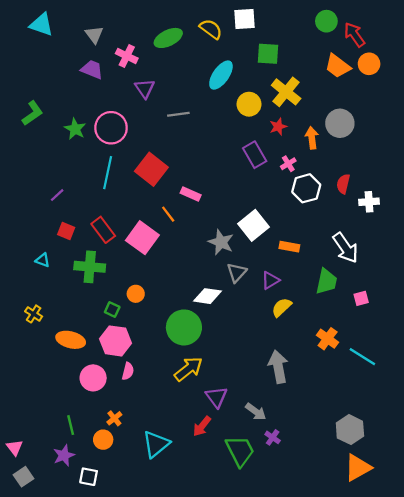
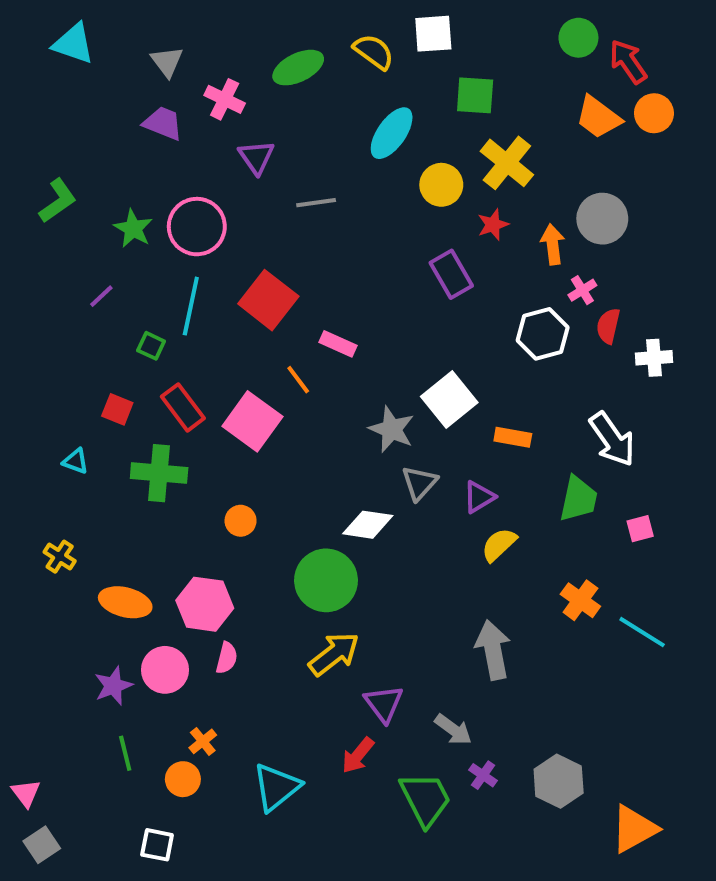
pink cross: (288, 164) -> (582, 290), moved
purple line: (57, 195) -> (101, 296), moved
green square: (112, 309) -> (151, 346), moved
gray hexagon: (350, 430) -> (559, 781), moved
purple star: (64, 455) -> (113, 686), moved

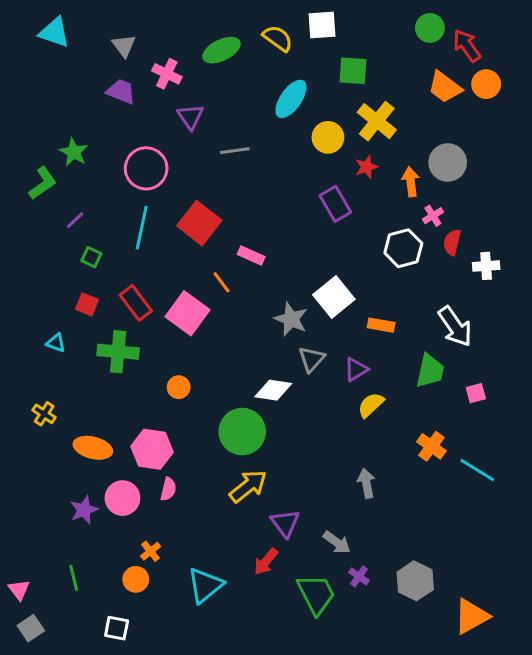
green L-shape: (58, 201) -> (43, 183), moved
green star: (133, 229) -> (74, 152), moved
green square: (151, 346) -> (91, 257), moved
gray arrow: (493, 650) -> (366, 483), size x0.7
green line: (125, 753) -> (74, 578), moved

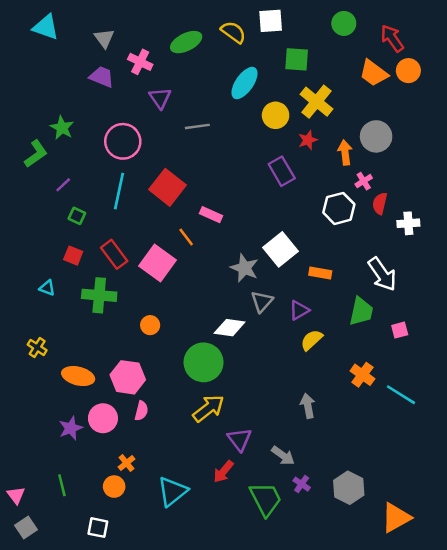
green circle: (430, 28) -> (344, 23), moved

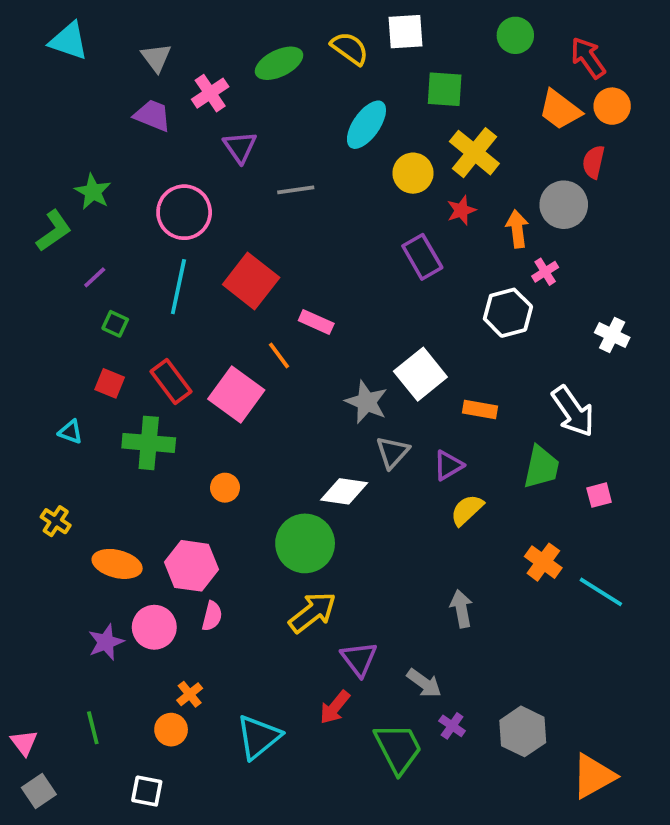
pink cross: (140, 62) -> (210, 93), turned 30
red semicircle: (380, 203) -> (594, 162), moved
white cross: (408, 223) -> (612, 335), turned 30

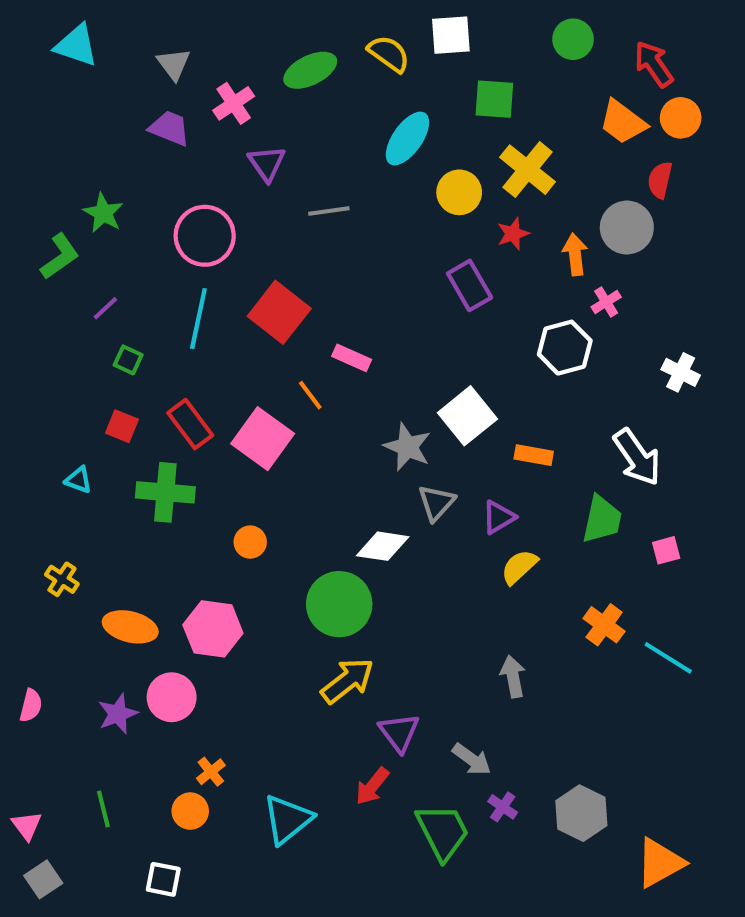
pink semicircle: (212, 616) -> (31, 706), moved

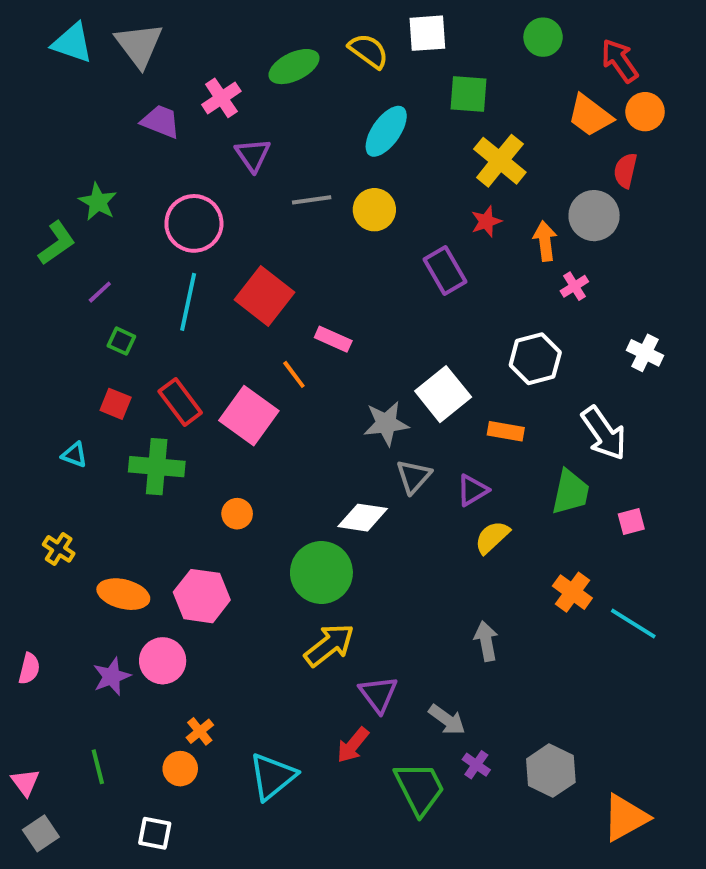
gray triangle: (174, 64) -> (139, 45), moved, size x1.5
yellow circle: (459, 192) -> (374, 210), moved
white hexagon: (565, 348) -> (535, 359), moved
gray star: (407, 447) -> (386, 423), turned -30

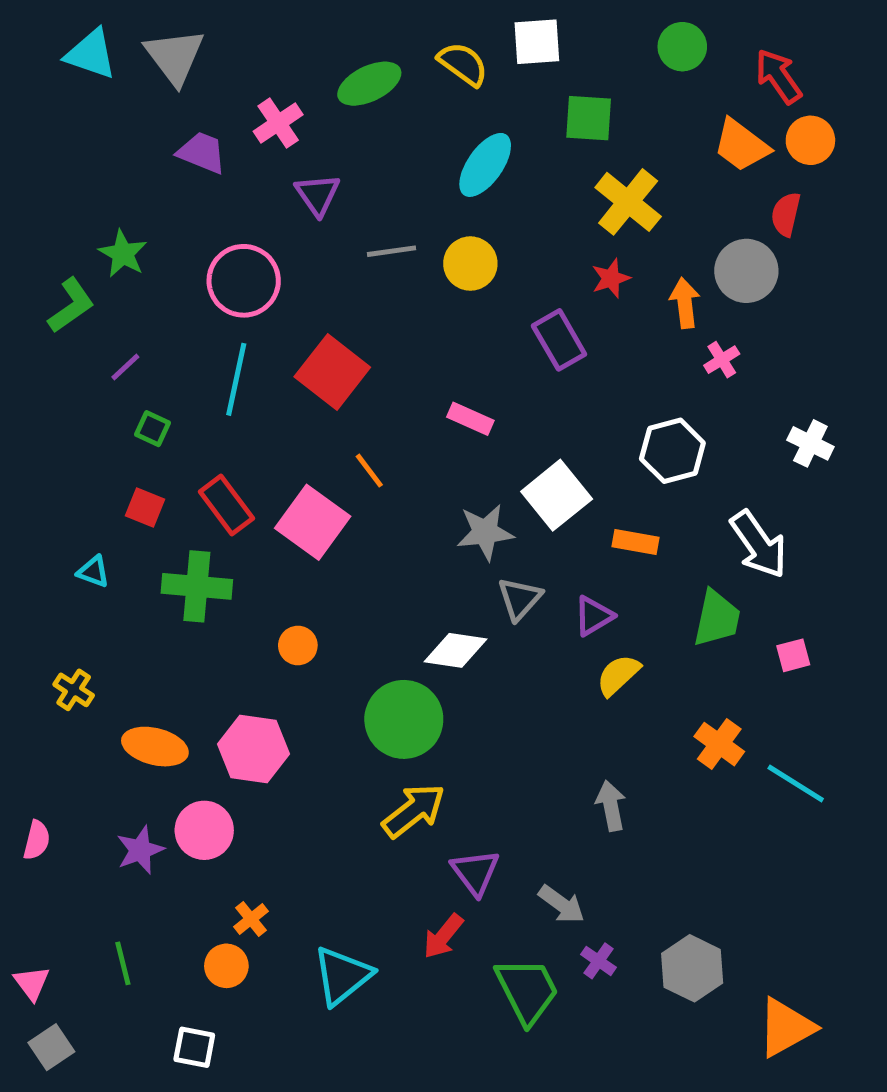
pink rectangle: (333, 339) -> (470, 419), moved

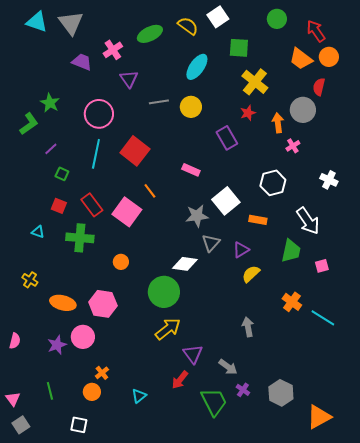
white square: (537, 42) -> (218, 17), turned -30
cyan triangle: (342, 976) -> (139, 396), size x0.6

